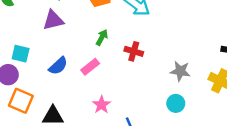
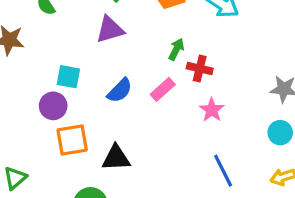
red cross: (134, 51) -> (200, 69), moved
orange square: (21, 101) -> (72, 140), turned -30
pink star: (102, 105) -> (212, 110), moved

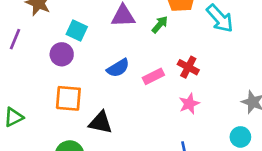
green arrow: (176, 49) -> (160, 25), moved
cyan square: (68, 77) -> (77, 31), moved
purple circle: (53, 106) -> (62, 54), moved

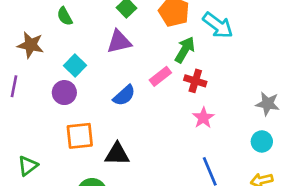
green arrow: (160, 25) -> (185, 50), moved, size x1.4
cyan square: (77, 31) -> (75, 65), turned 30
pink rectangle: (153, 76) -> (160, 76), moved

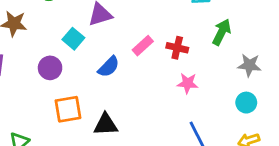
green arrow: (185, 50) -> (222, 32), moved
cyan square: (75, 65) -> (73, 39), moved
pink star: (203, 118) -> (188, 83), turned -30

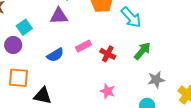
cyan square: (73, 39) -> (24, 27), moved
gray star: (249, 65) -> (156, 80), turned -30
pink star: (188, 83) -> (108, 91), moved

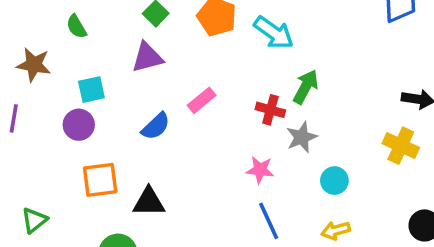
cyan square: (24, 27) -> (91, 90), turned 35
red cross: (108, 54) -> (270, 110), moved
gray star: (156, 80) -> (302, 137), moved

